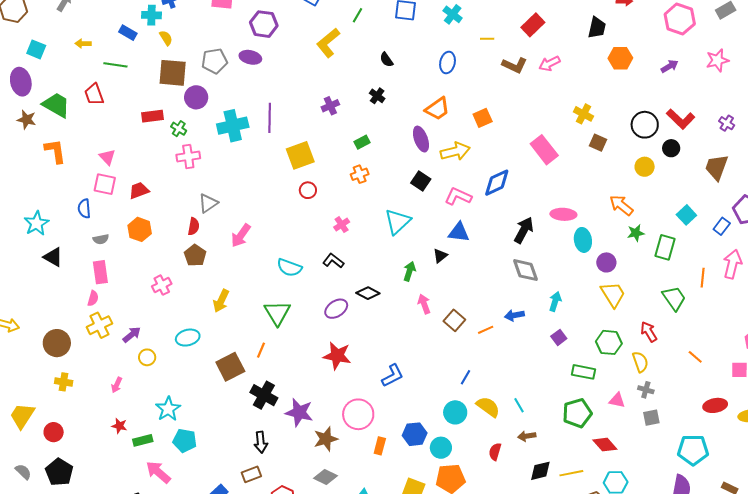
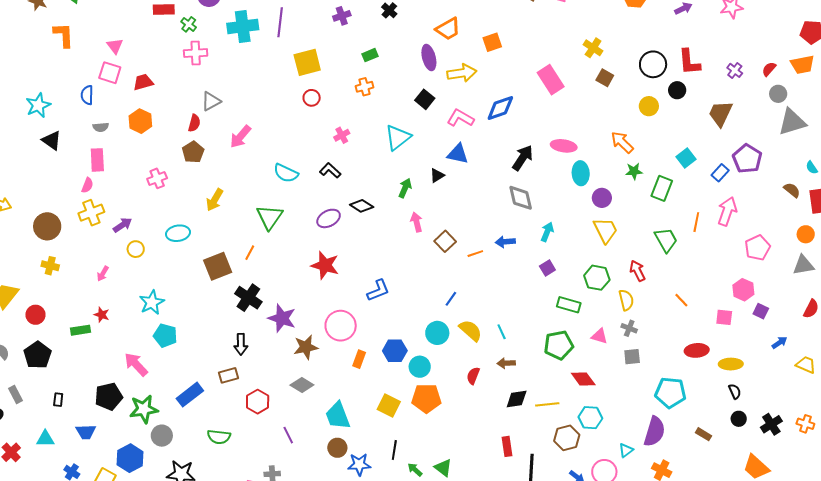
red L-shape: (681, 119) -> (689, 62), turned 36
green rectangle: (143, 440) -> (80, 330), moved

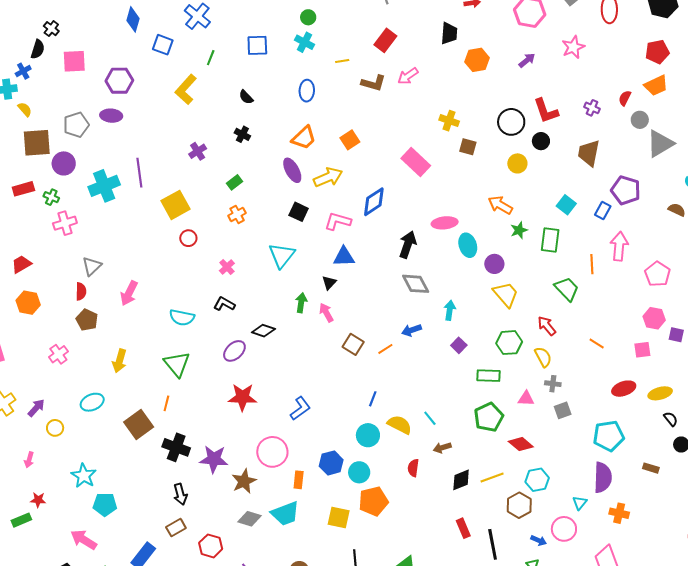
pink arrow: (417, 222) -> (326, 313), moved
cyan trapezoid: (338, 416) -> (285, 514), moved, turned -76

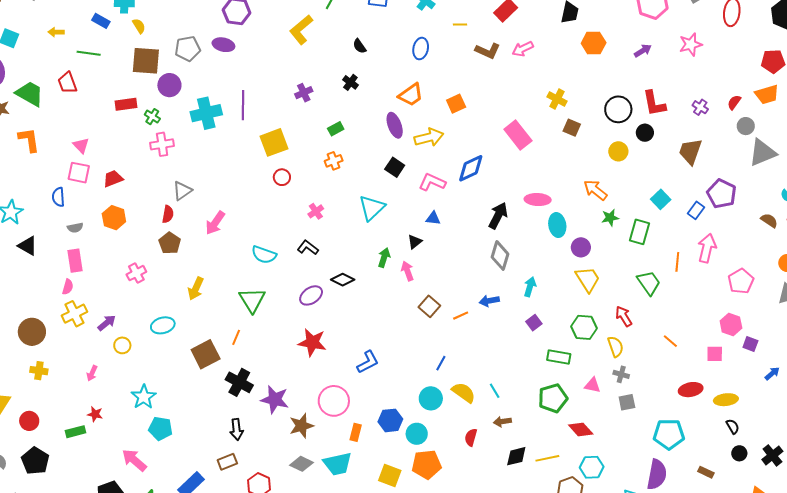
blue triangle: (344, 257) -> (433, 218), size x0.7
gray diamond: (416, 284) -> (500, 256), turned 36

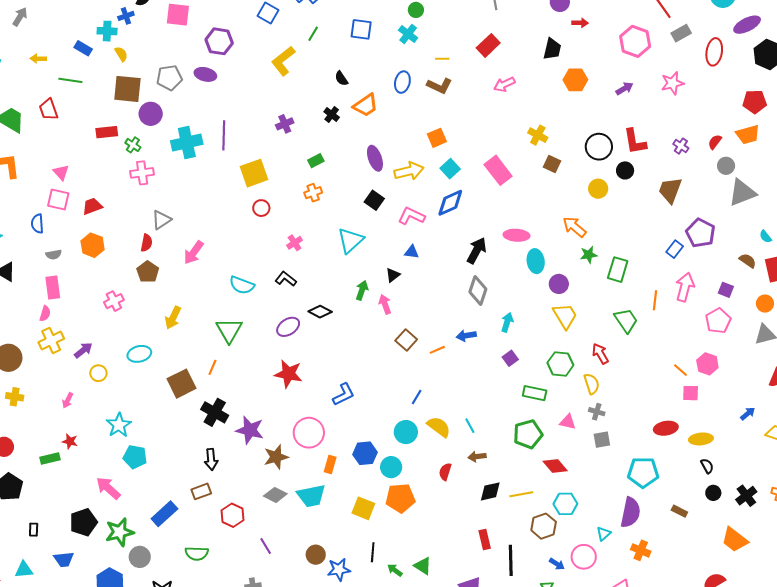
brown L-shape: (488, 51) -> (439, 86), moved
orange trapezoid: (411, 95) -> (366, 105), moved
cyan square: (661, 199) -> (450, 169), moved
orange line: (670, 341) -> (680, 370), moved
purple square: (750, 344) -> (726, 290), moved

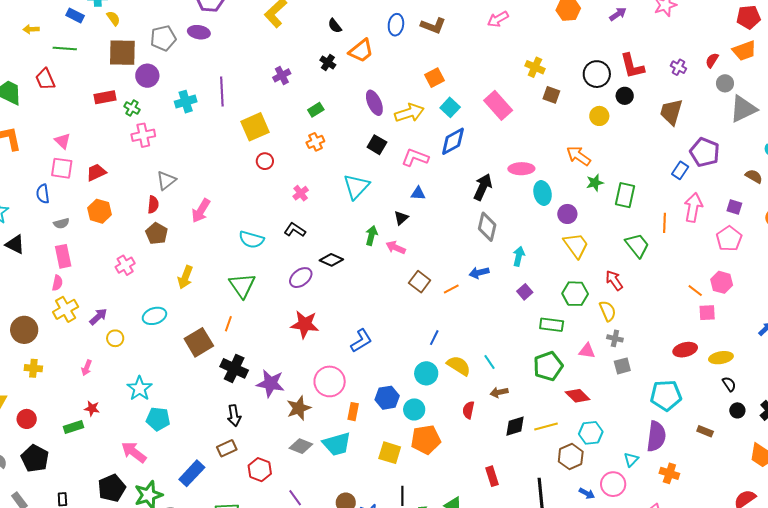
cyan cross: (187, 143) -> (186, 102), size x0.7
pink arrow: (385, 304) -> (396, 247), turned -42
red rectangle: (485, 539) -> (492, 476), moved

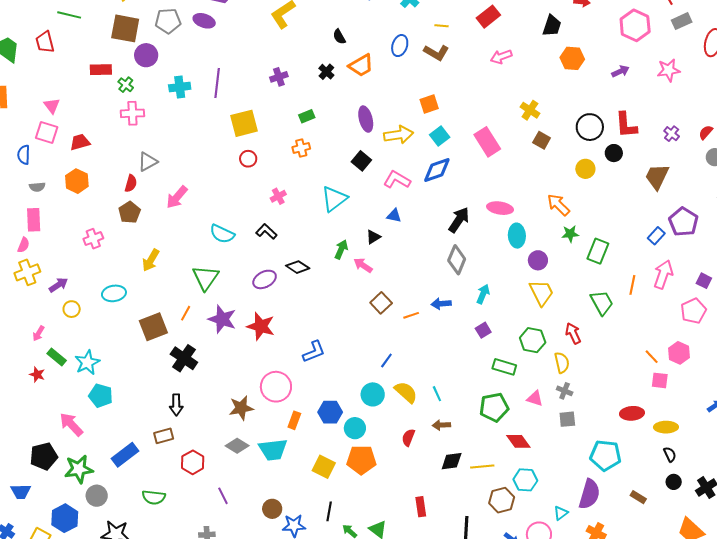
purple star: (271, 383) -> (222, 319), moved
green rectangle: (73, 427) -> (57, 357), moved, turned 48

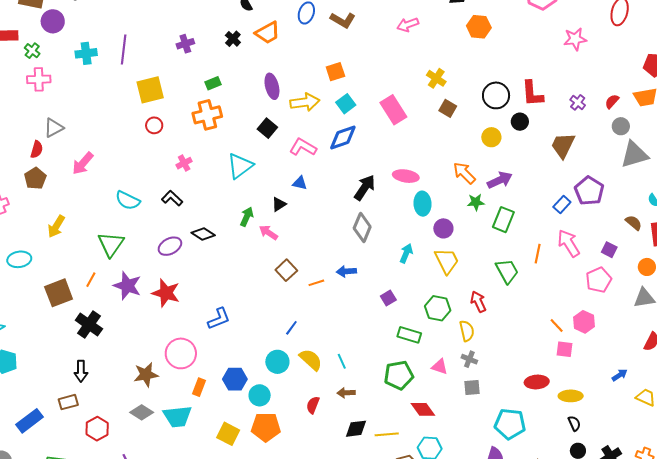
purple arrow: (620, 71) -> (500, 180), moved, size x1.4
orange cross: (301, 148) -> (207, 115), size x1.6
pink arrow: (663, 274) -> (569, 243), turned -52
cyan arrow: (483, 294) -> (406, 253), moved

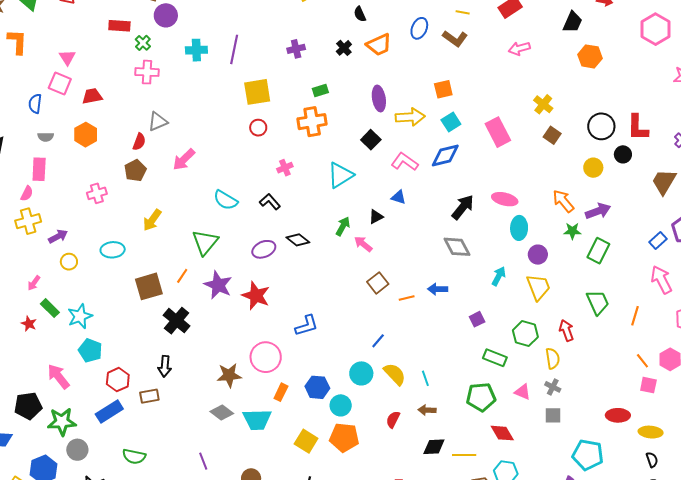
gray diamond: (362, 228) -> (457, 247), turned -56
orange line: (538, 254) -> (635, 316), moved
red hexagon: (97, 429) -> (118, 380), moved

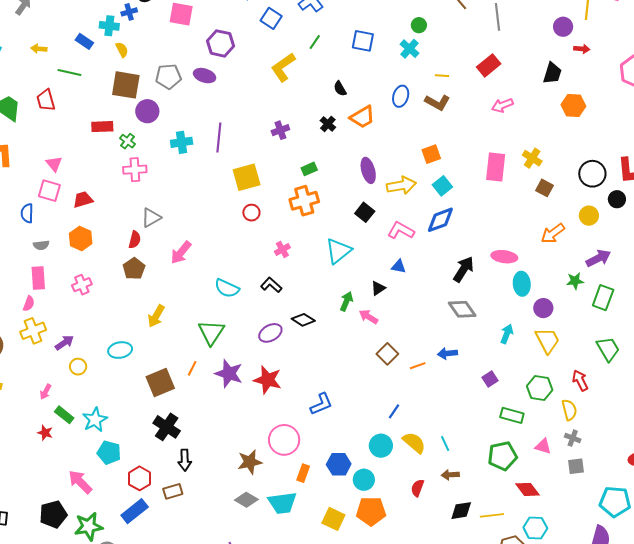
pink rectangle: (498, 132) -> (496, 167), moved, turned 40
pink cross: (97, 193) -> (82, 285), moved
orange arrow: (563, 201) -> (553, 233), moved, turned -80
black cross: (177, 321) -> (167, 427), moved

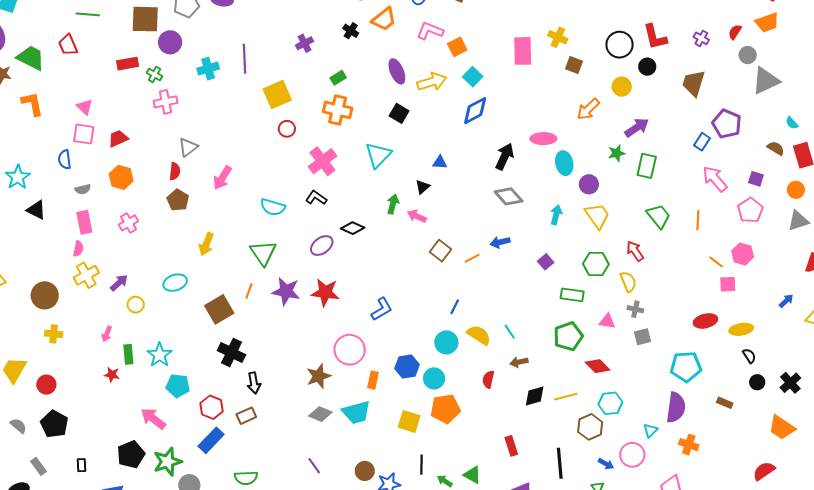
orange cross: (304, 201) -> (338, 110), turned 36
pink L-shape: (401, 230) -> (430, 31), moved
pink cross: (282, 249) -> (322, 161), size x1.8
green rectangle: (64, 415) -> (128, 354), turned 54

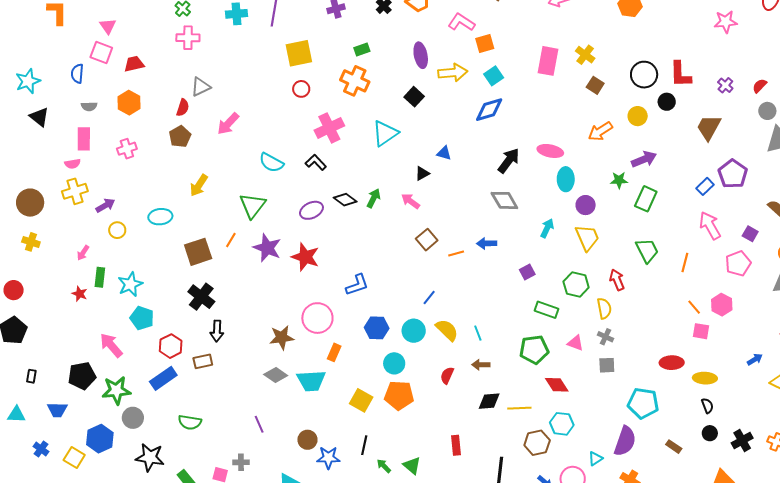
green arrow: (393, 204) -> (374, 198), moved
pink semicircle: (78, 249) -> (73, 164), turned 56
blue hexagon: (407, 366) -> (377, 328), moved

